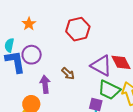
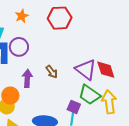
red hexagon: (78, 29) -> (60, 18), moved

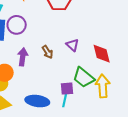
purple triangle: (86, 70) -> (72, 45), moved, size x0.6
purple square: (74, 107) -> (67, 89), turned -32

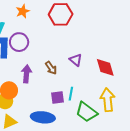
green trapezoid: (84, 78) -> (86, 112), moved
purple square: (67, 89) -> (58, 97), moved
cyan line: (65, 100) -> (71, 94), moved

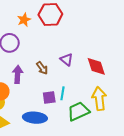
orange star: (23, 11) -> (24, 20), moved
green trapezoid: (86, 112) -> (78, 111), turned 120

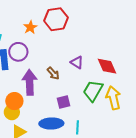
purple arrow: (18, 74) -> (30, 82), size x1.4
cyan line: (63, 93) -> (78, 127), moved
green trapezoid: (78, 111) -> (93, 91), moved, turned -30

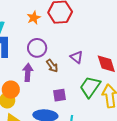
purple circle: (18, 52) -> (37, 48), moved
purple arrow: (30, 82) -> (28, 72), size x0.7

